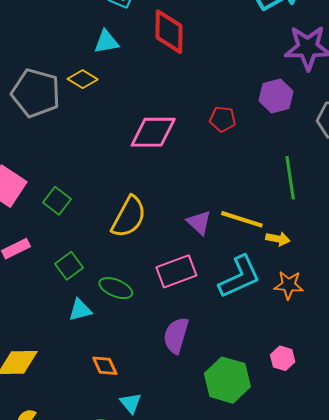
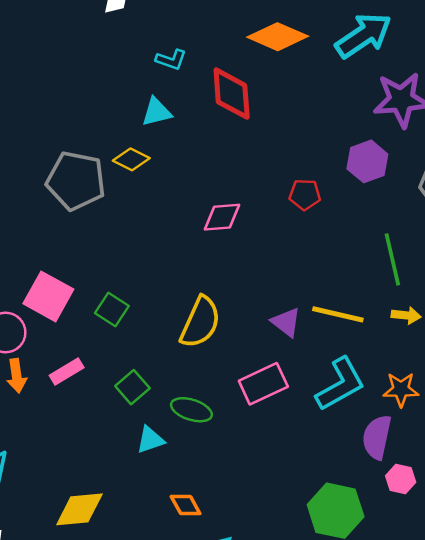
pink diamond: (153, 132) -> (222, 217), size x0.7
yellow arrow: (278, 239) -> (406, 315), moved
purple semicircle: (176, 335) -> (377, 437), moved

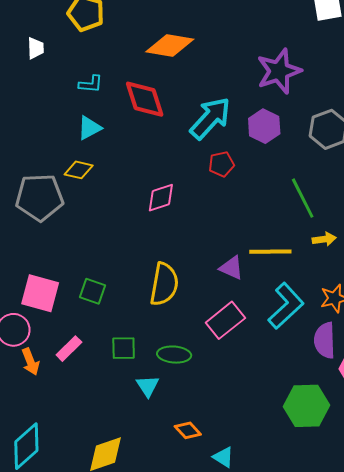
cyan arrow: (363, 35) -> (210, 118), moved
green square: (132, 387) -> (124, 348), turned -36
cyan triangle: (150, 440) -> (148, 386), turned -30

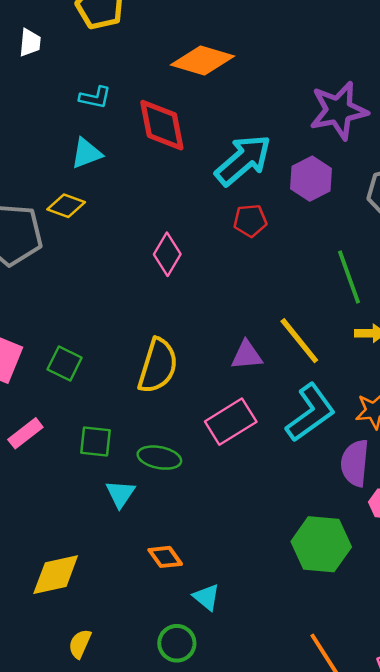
pink diamond: (161, 198) -> (167, 254), turned -48
yellow line: (270, 252) -> (299, 341), turned 45
purple triangle: (231, 268) -> (247, 355), turned -36

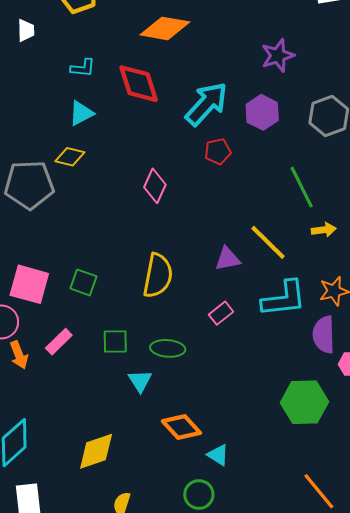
purple star: (339, 110) -> (278, 56), size x0.7
cyan L-shape: (311, 413) -> (284, 299), turned 36
pink rectangle: (231, 422) -> (221, 313), size x0.6
orange diamond: (165, 557) -> (181, 427), size x1.4

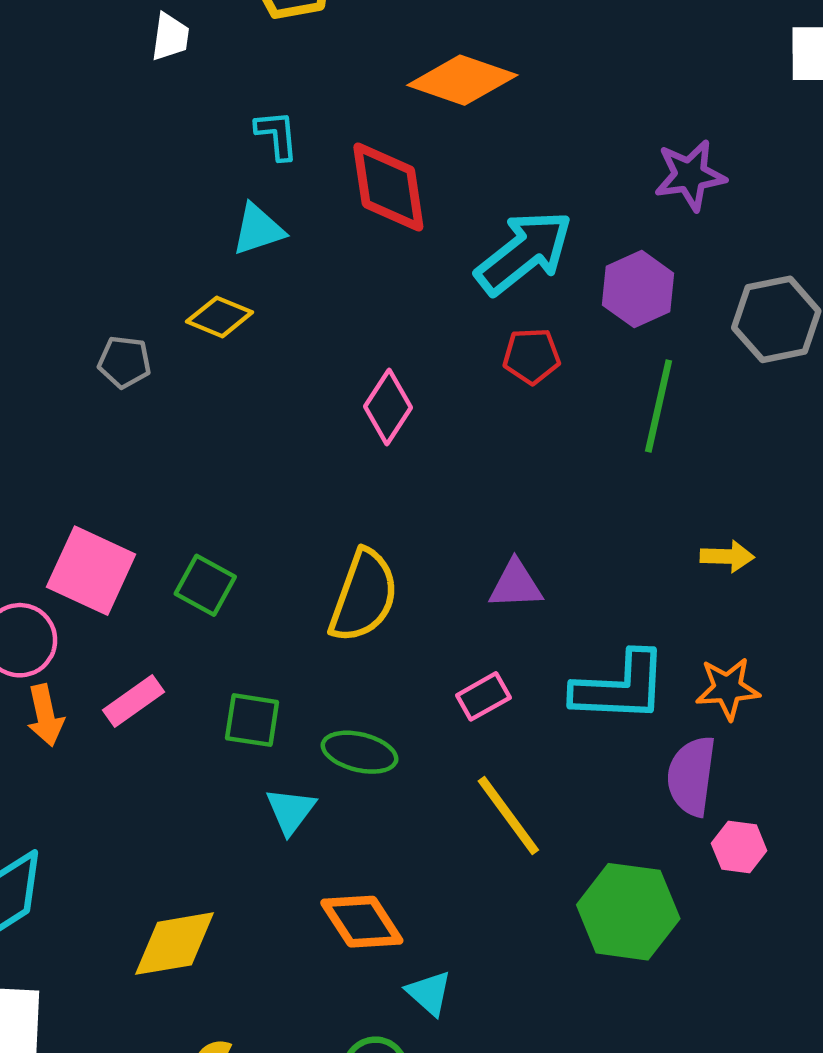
cyan L-shape: (83, 68) -> (277, 135), turned -110
gray pentagon: (29, 185) -> (124, 362), size x0.5
green line: (302, 187) -> (659, 406), moved, turned 30
yellow line: (268, 242) -> (508, 816), moved

